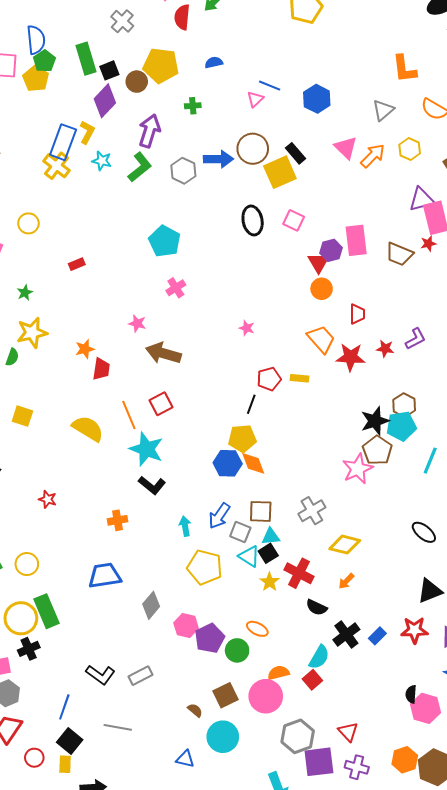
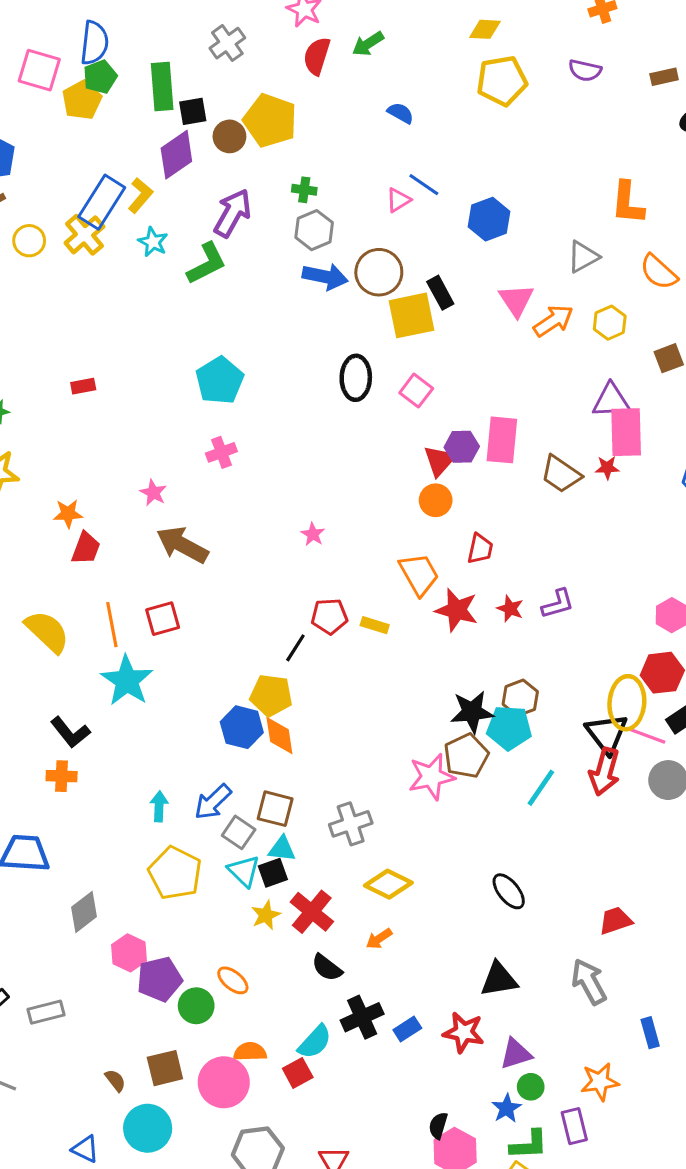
blue semicircle: (214, 62) -> (401, 113), moved, turned 30
gray hexagon: (183, 171) -> (314, 230), moved
yellow circle: (28, 223) -> (29, 241), moved
black L-shape: (152, 485) -> (70, 732), moved

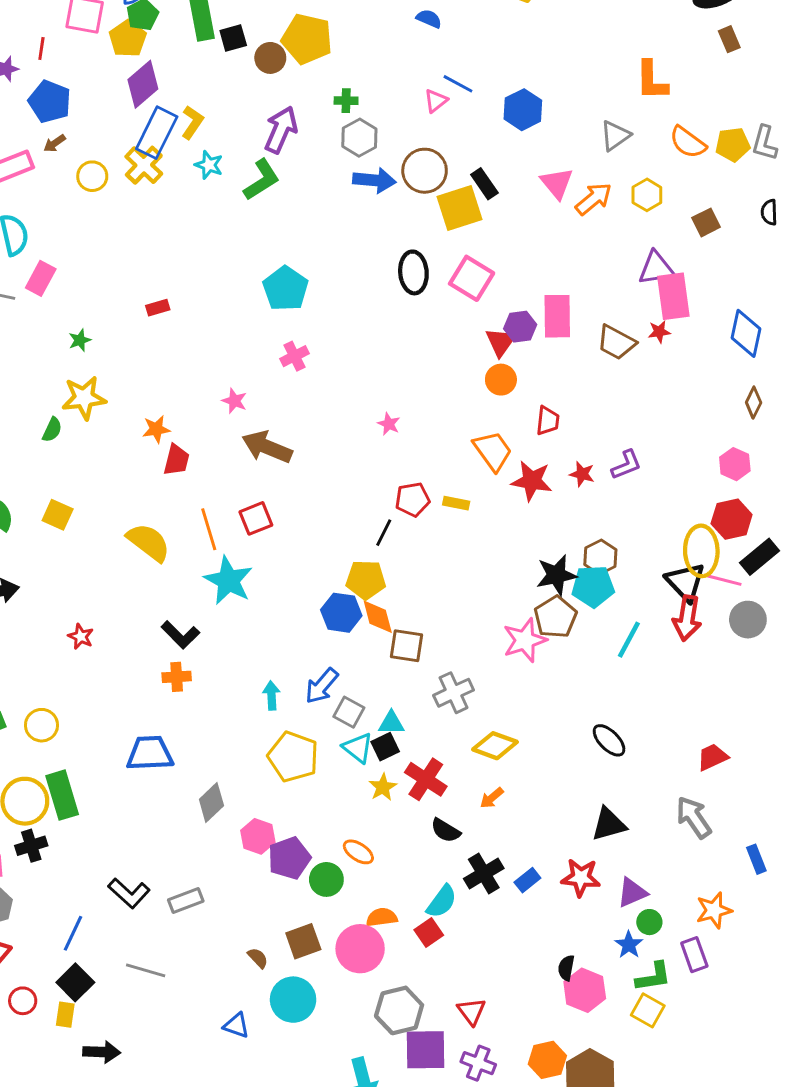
purple diamond: (176, 155) -> (143, 84), moved
pink square: (416, 391) -> (472, 278), size x1.4
brown square: (275, 809) -> (406, 646), moved

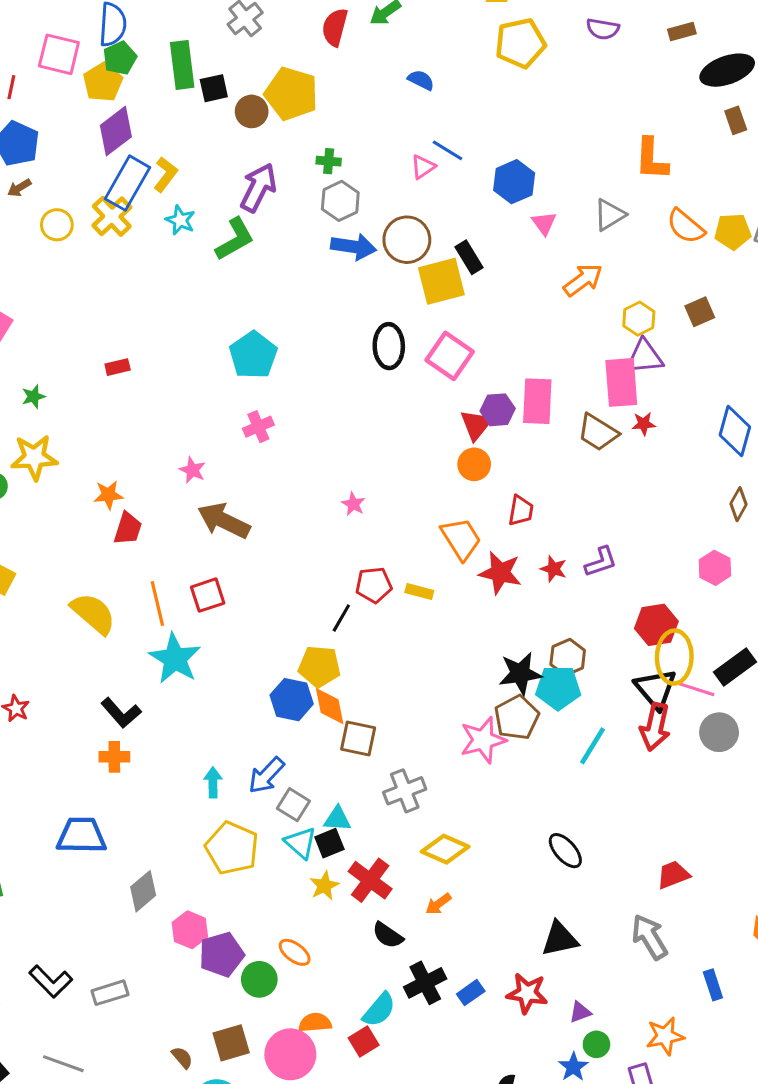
pink triangle: (557, 183) -> (544, 223), moved, size x0.7
yellow hexagon: (647, 195) -> (639, 319), moved
pink rectangle: (673, 296) -> (621, 382), moved
red hexagon: (732, 519) -> (656, 625), moved
purple triangle: (632, 893) -> (580, 1012), size x0.7

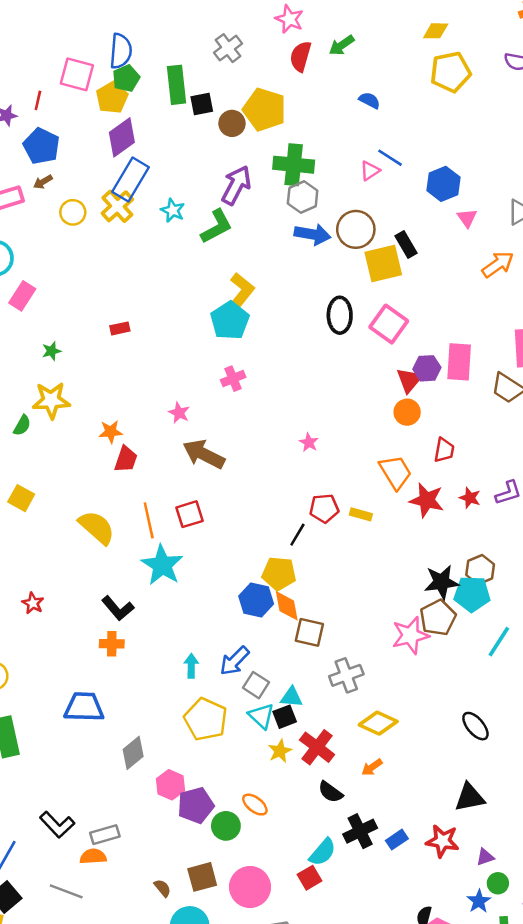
green cross: (329, 161) -> (294, 165), size x2.0
yellow L-shape: (166, 174) -> (241, 293), moved, size x1.4
orange semicircle: (315, 1023) -> (93, 856), moved

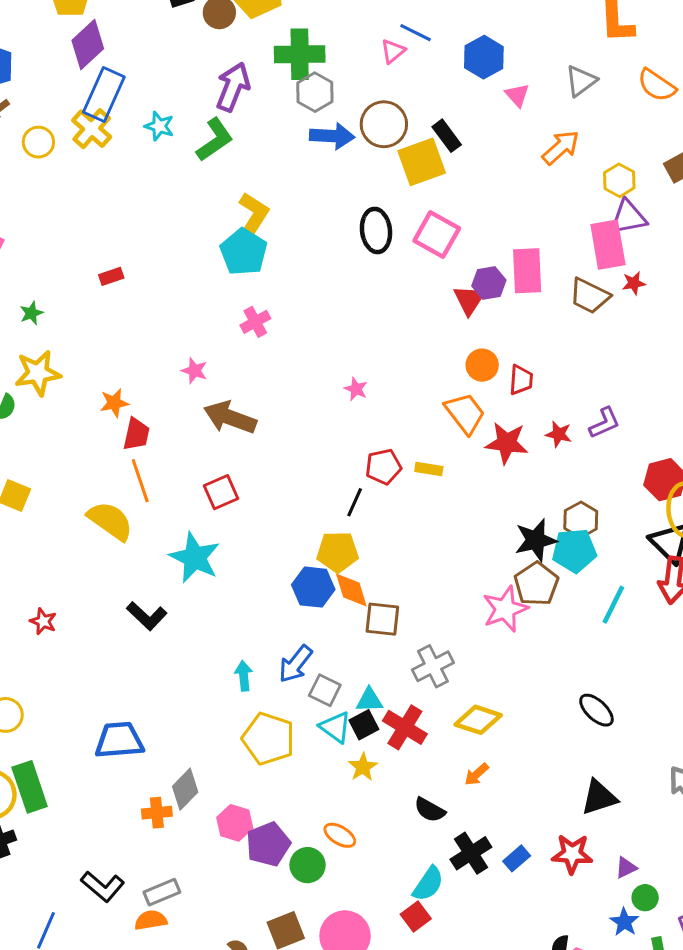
orange circle: (407, 412) -> (482, 365), moved
orange line: (149, 520) -> (140, 481), moved
orange cross: (112, 644) -> (157, 813), moved
red cross: (317, 747) -> (405, 727), moved

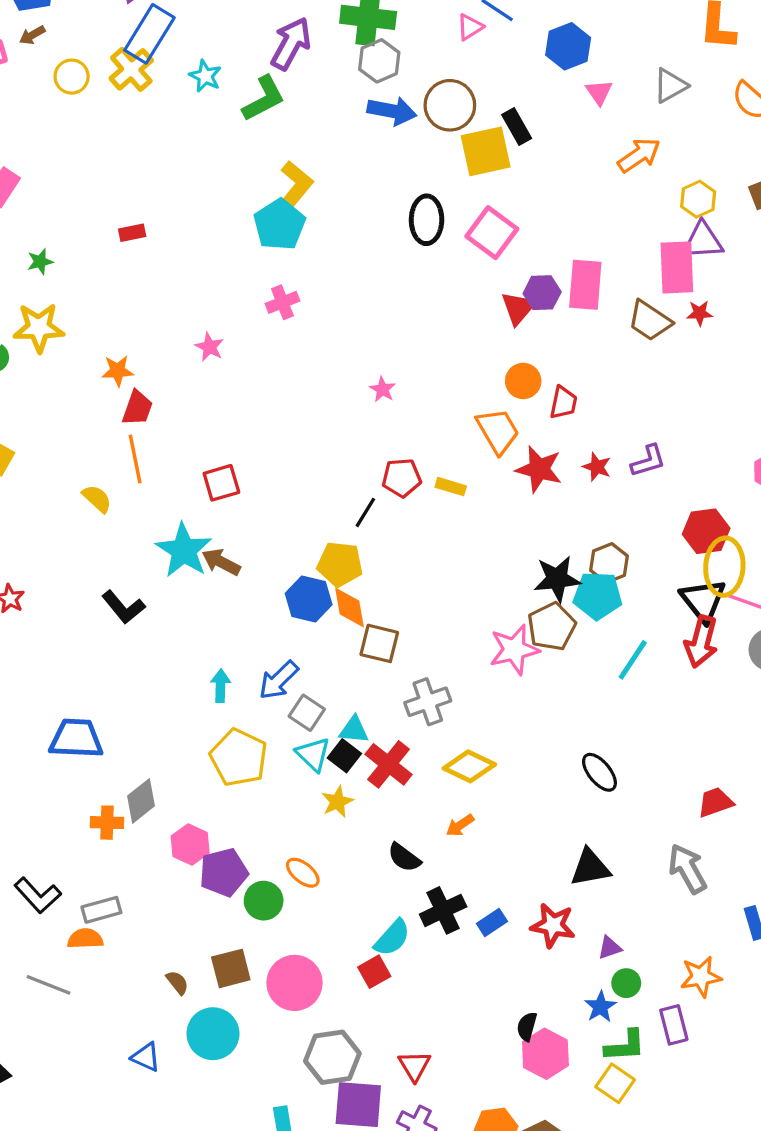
brown arrow: (230, 417) -> (221, 562), moved, size x0.7
yellow semicircle: (110, 521) -> (97, 499), size x0.6
black square: (364, 725) -> (344, 756), turned -32

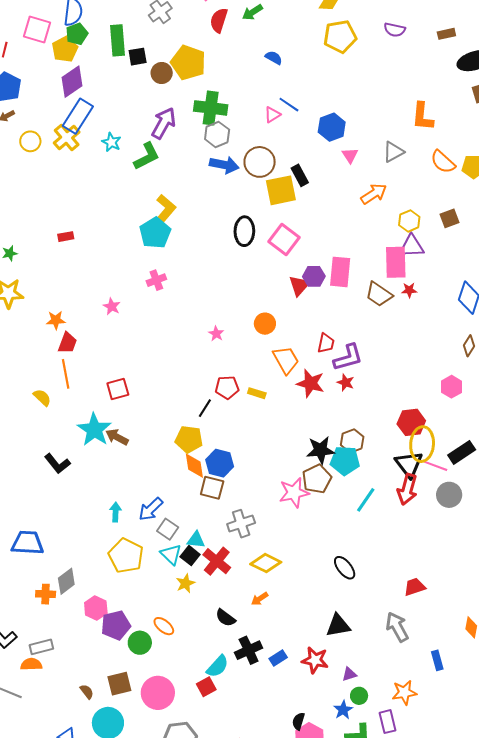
orange circle: (523, 381) -> (265, 324), moved
purple L-shape: (648, 461) -> (348, 358), moved, size x1.4
blue hexagon: (309, 599) -> (220, 463), moved

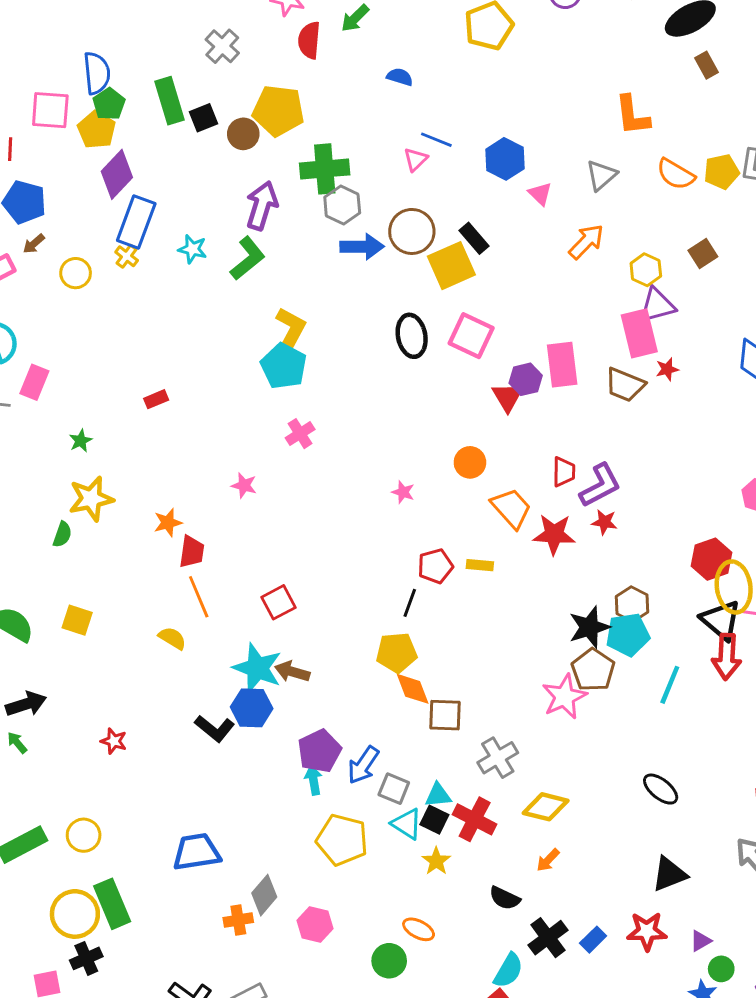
yellow cross: (67, 137) -> (127, 256), size x0.6
blue hexagon: (220, 463) -> (252, 708), moved
purple pentagon: (116, 625) -> (319, 751), moved

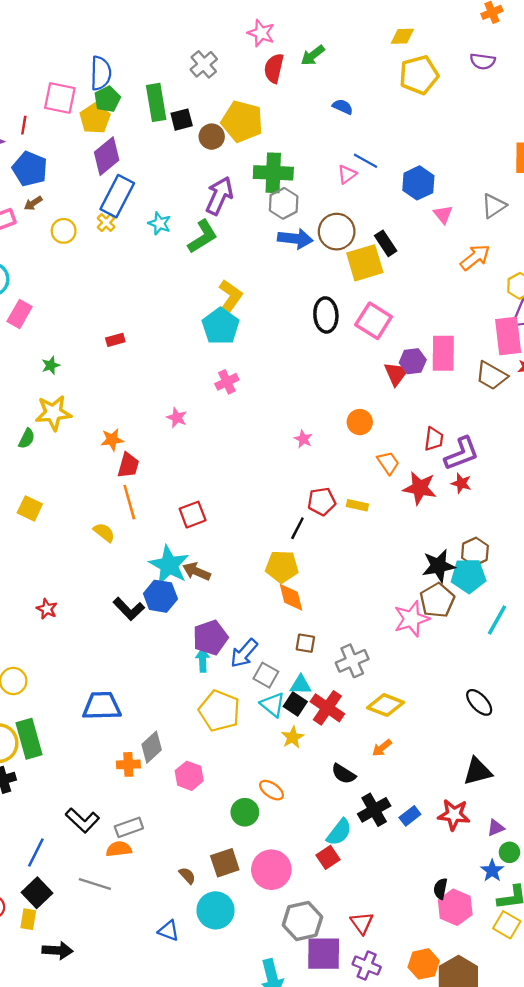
orange trapezoid: (511, 508) -> (388, 463), size x0.7
brown square: (445, 715) -> (305, 643), moved, size x0.7

